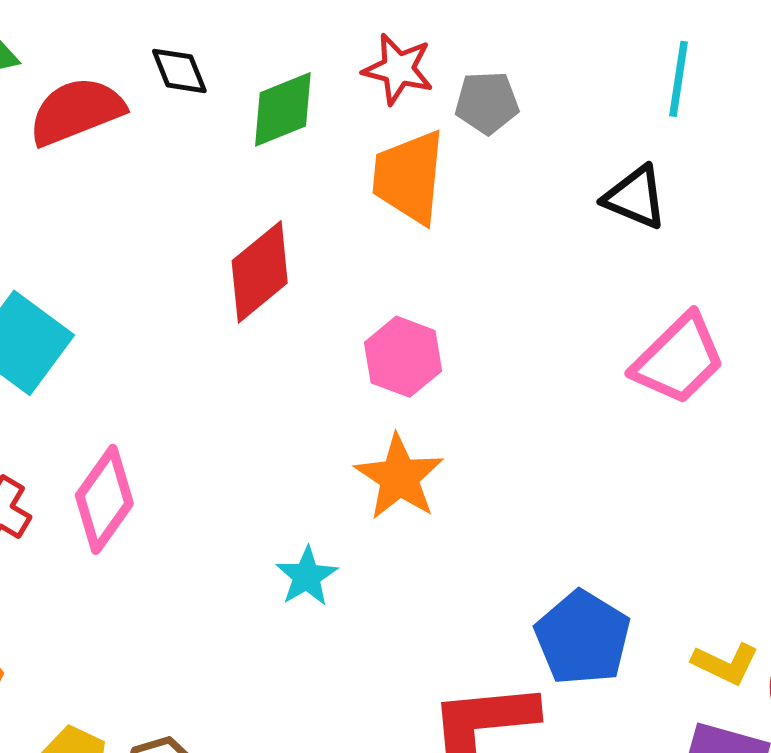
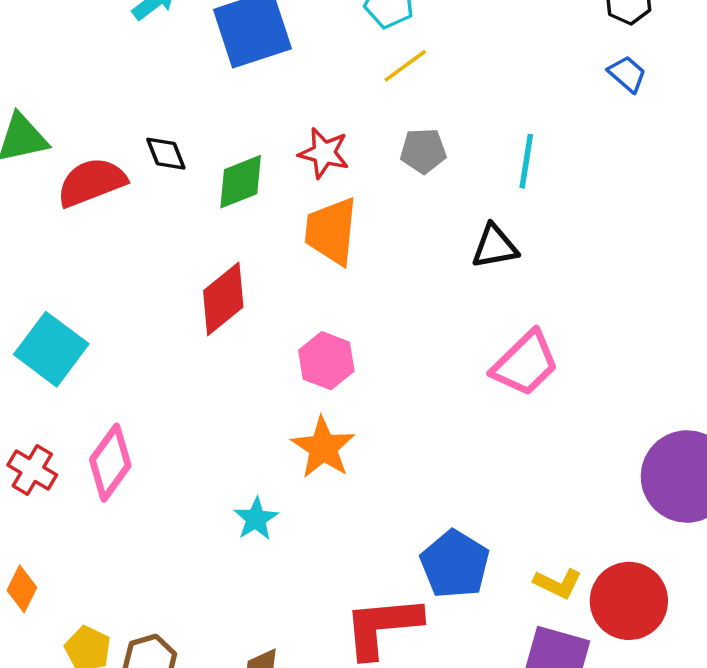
gray pentagon: (487, 103) -> (423, 151), moved
black triangle: (635, 197) -> (495, 246), turned -33

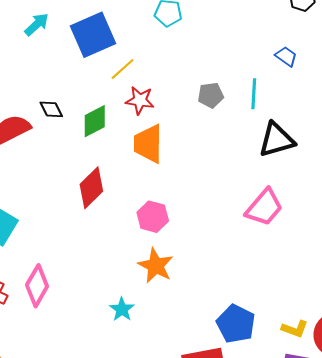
yellow line: (405, 66) -> (123, 69), moved
blue trapezoid: (627, 74) -> (286, 56), moved
gray pentagon: (423, 151) -> (211, 95), moved
black triangle: (495, 246) -> (277, 140), moved, size x1.4

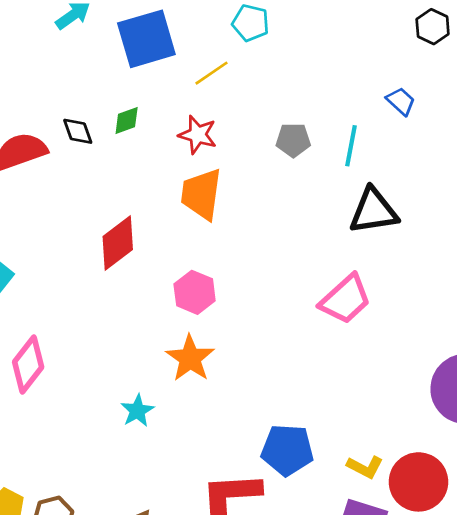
yellow line: (123, 69) -> (211, 73), moved
green diamond: (95, 121) -> (127, 121), moved, size x0.7
blue pentagon: (236, 324) -> (287, 450), turned -30

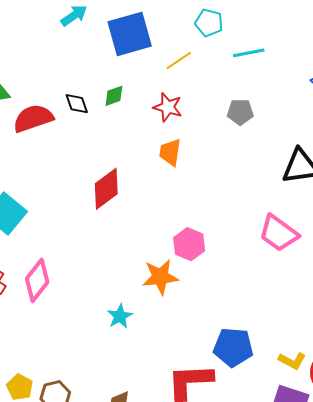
cyan line: (351, 146) -> (249, 53), moved, turned 68
orange trapezoid: (201, 194) -> (170, 152), size x0.7
pink hexagon: (195, 292) -> (189, 244), moved
pink trapezoid: (345, 299) -> (279, 233), turned 78
orange star: (190, 358) -> (160, 277), turned 30

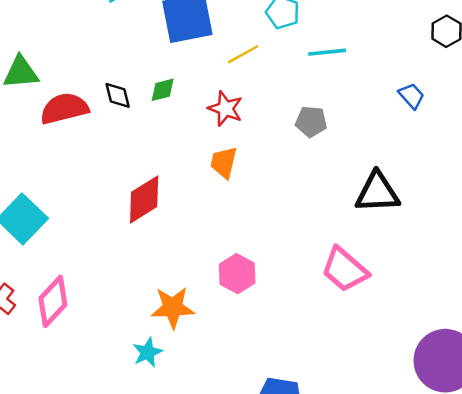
orange star: (160, 277) -> (173, 308), moved

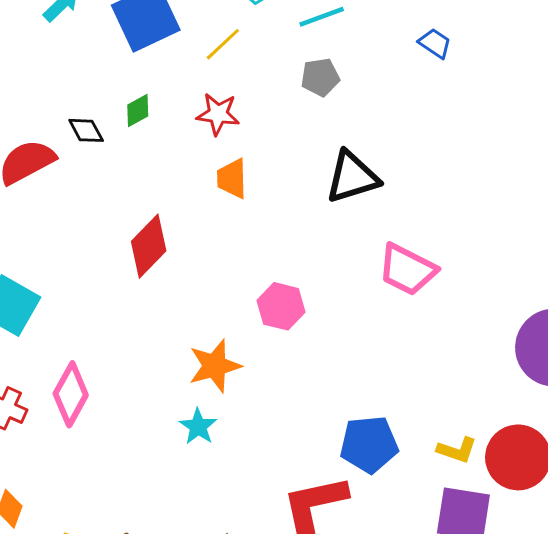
gray pentagon: (311, 122) -> (320, 77), moved
black triangle: (377, 192) -> (352, 177), moved

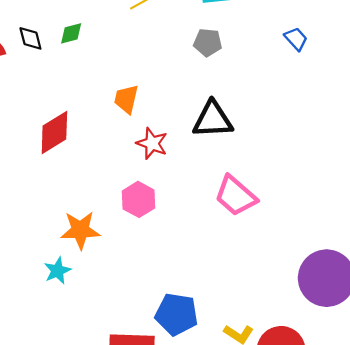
red star: (218, 114) -> (152, 143), moved

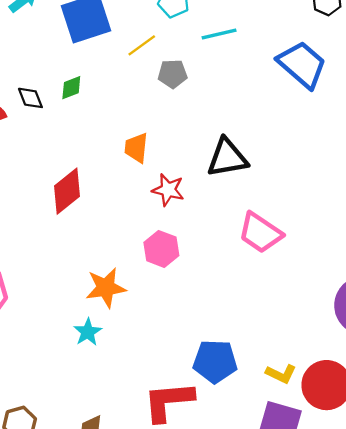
blue trapezoid: (296, 39) -> (302, 64), size x2.0
gray pentagon: (208, 42) -> (172, 74), moved

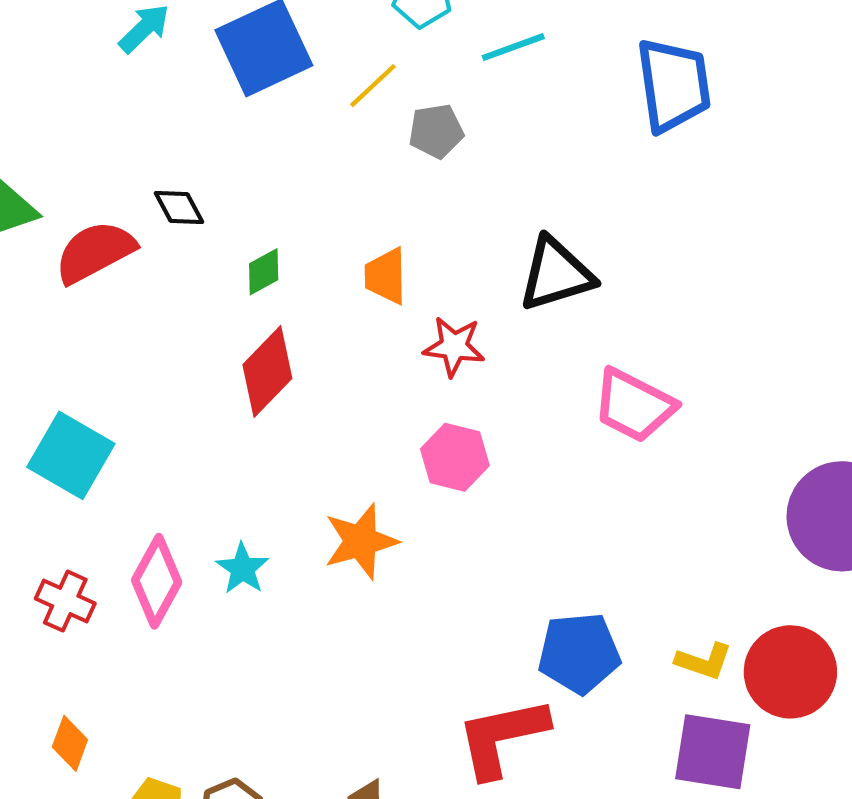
blue trapezoid: (302, 64) -> (674, 85), turned 48
green diamond: (71, 88) -> (264, 272), moved
cyan star: (88, 332) -> (243, 569), moved

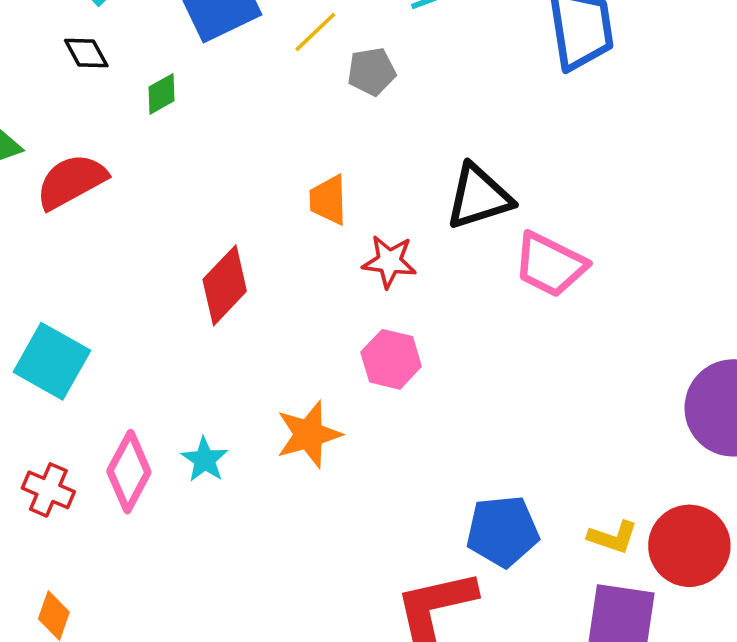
black diamond: (179, 207) -> (86, 53), moved
green diamond: (264, 272) -> (161, 94), moved
pink trapezoid: (634, 405) -> (550, 265), moved

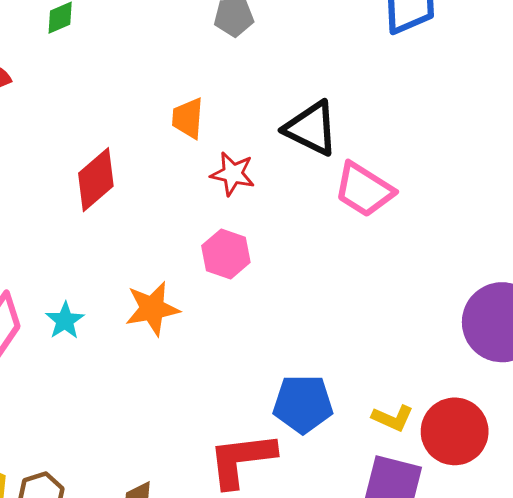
black triangle: (479, 197) -> (311, 128), turned 38

